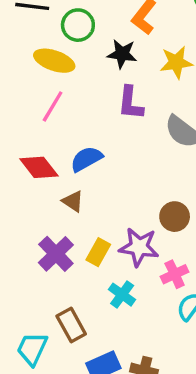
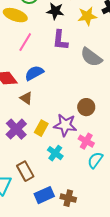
pink line: (53, 106) -> (25, 42), moved
pink cross: (175, 274) -> (86, 141), turned -35

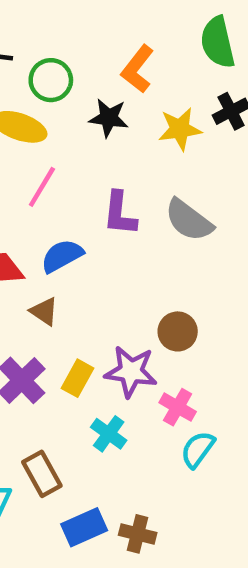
purple L-shape: (60, 40) -> (120, 214), moved

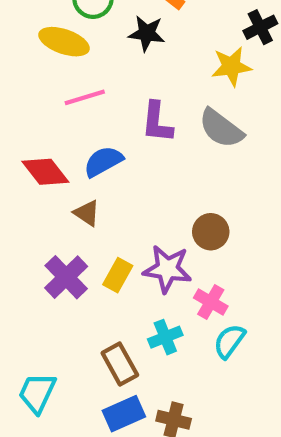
yellow star: (180, 129) -> (231, 66), moved
pink line: (42, 187) -> (85, 97), turned 42
cyan cross: (109, 434) -> (165, 337), moved, turned 32
brown rectangle: (42, 474) -> (120, 364), moved

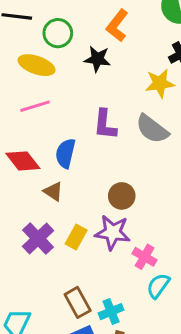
pink line: (85, 97) -> (35, 106), moved
blue semicircle: (103, 161) -> (65, 153), turned -48
brown circle: (211, 232) -> (122, 196), moved
cyan cross: (165, 337) -> (111, 312), moved

